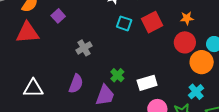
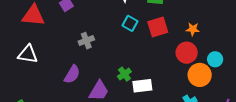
green cross: (117, 75) -> (124, 74), moved
white triangle: (33, 88) -> (28, 54), moved

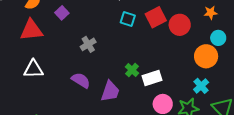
orange star: (193, 29) -> (211, 13), moved
red circle: (187, 53) -> (180, 25), moved
purple semicircle: (72, 74) -> (81, 80), turned -78

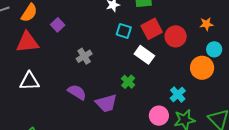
white rectangle: (152, 78) -> (144, 55), moved, turned 54
cyan cross: (201, 86) -> (178, 94), moved
purple trapezoid: (110, 91) -> (106, 103), turned 55

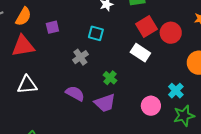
purple square: (58, 25) -> (52, 27), turned 32
cyan square: (124, 31) -> (96, 33), moved
green cross: (128, 82) -> (110, 78), moved
pink circle: (159, 116) -> (151, 106), moved

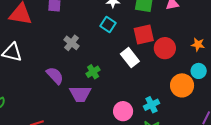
cyan square: (96, 33) -> (108, 25), moved
gray cross: (80, 57) -> (71, 43), turned -35

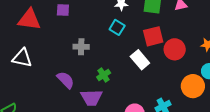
gray cross: (71, 43) -> (81, 47), turned -35

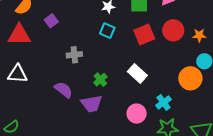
purple square: (63, 10) -> (51, 21), turned -32
red circle: (175, 49) -> (173, 30), moved
white rectangle: (140, 60) -> (137, 74), moved

